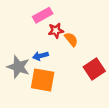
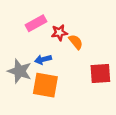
pink rectangle: (43, 15) -> (36, 23), moved
red square: (94, 69) -> (100, 73), turned 30

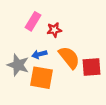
pink rectangle: (36, 23) -> (33, 21), turned -30
orange semicircle: (76, 42) -> (69, 57), moved, size x1.6

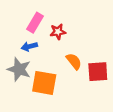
blue arrow: (39, 54) -> (29, 46), moved
orange semicircle: (69, 57) -> (74, 61), size x0.7

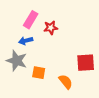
orange semicircle: (74, 61) -> (66, 82), moved
orange square: (44, 83) -> (39, 73), size x0.6

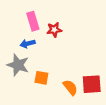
pink rectangle: (31, 20) -> (33, 21), turned -48
red square: (86, 63) -> (92, 84), moved

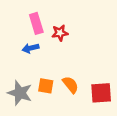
gray star: (18, 65) -> (20, 93), moved
orange semicircle: (70, 87) -> (71, 85), moved

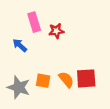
blue arrow: (30, 48) -> (20, 45), moved, turned 56
red square: (101, 93) -> (86, 78), moved

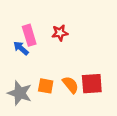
pink rectangle: (34, 22) -> (29, 35), moved

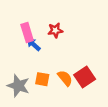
blue arrow: (21, 48) -> (34, 44), moved
red square: (92, 84) -> (85, 77), turned -30

